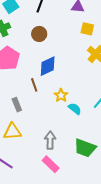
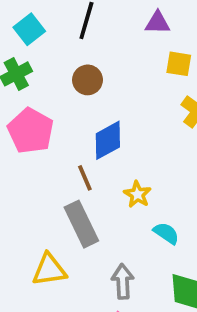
gray rectangle: (17, 105) -> (81, 224), moved, size x1.6
cyan semicircle: (75, 109) -> (166, 233), moved

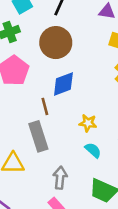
brown circle: (88, 80) -> (56, 43), size x1.6
yellow star: (137, 194) -> (88, 123), moved, turned -30

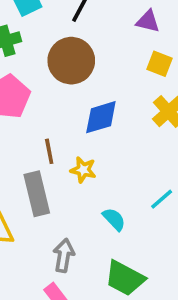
blue diamond: (63, 84) -> (101, 117), moved
yellow star: (88, 123) -> (83, 170), moved

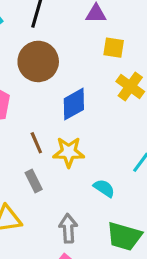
yellow star: (83, 170) -> (69, 152), size x1.4
gray rectangle: (37, 194) -> (34, 181), size x0.6

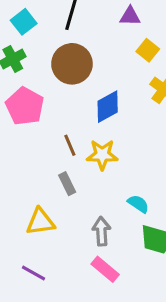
yellow square: (114, 48) -> (148, 50), turned 30
cyan semicircle: (104, 188) -> (138, 204), moved

